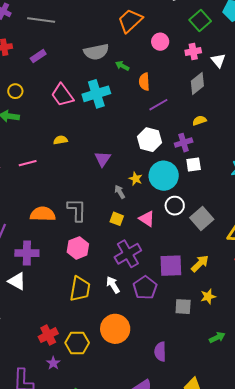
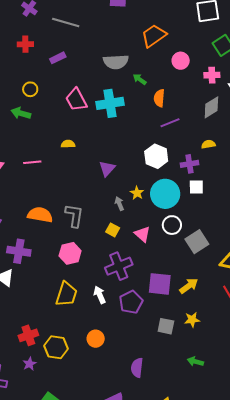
orange circle: (115, 329) -> (96, 339), size x0.6
green arrow: (217, 337) -> (195, 362), turned -147

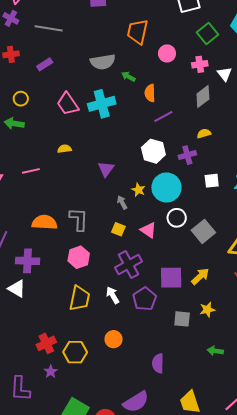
orange trapezoid: (154, 36) -> (138, 32), turned -36
white square: (196, 187) -> (212, 181), moved

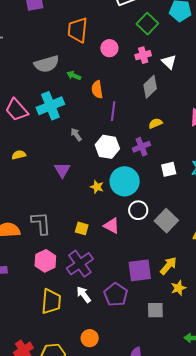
purple line: (163, 116) -> (113, 111), turned -48
gray arrow: (122, 202) -> (76, 135), moved
purple cross: (128, 265) -> (80, 264), moved
yellow star: (207, 310) -> (178, 288), moved

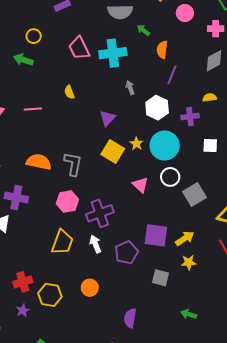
yellow semicircle: (19, 155) -> (69, 92), turned -112
yellow square: (82, 228) -> (113, 152), moved, size x1.6

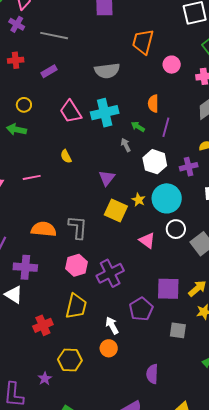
green arrow: (143, 30) -> (138, 127), moved
white arrow: (95, 244) -> (112, 325), moved
red cross: (23, 282) -> (43, 325), moved

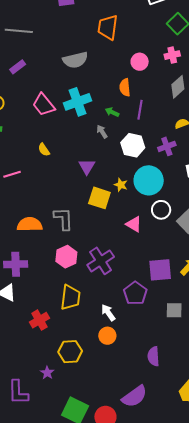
pink circle: (172, 65) -> (140, 62), moved

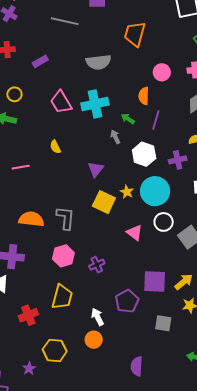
gray line: (19, 31) -> (65, 21), moved
purple cross: (101, 261) -> (97, 265), size x0.6

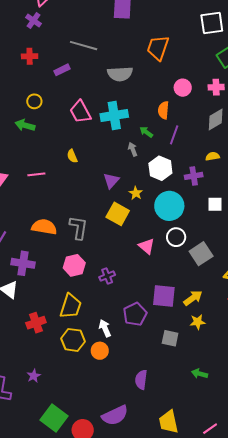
gray line: (65, 21) -> (84, 46), moved
yellow star: (127, 192) -> (136, 193), moved
yellow hexagon: (55, 350) -> (73, 340), moved

